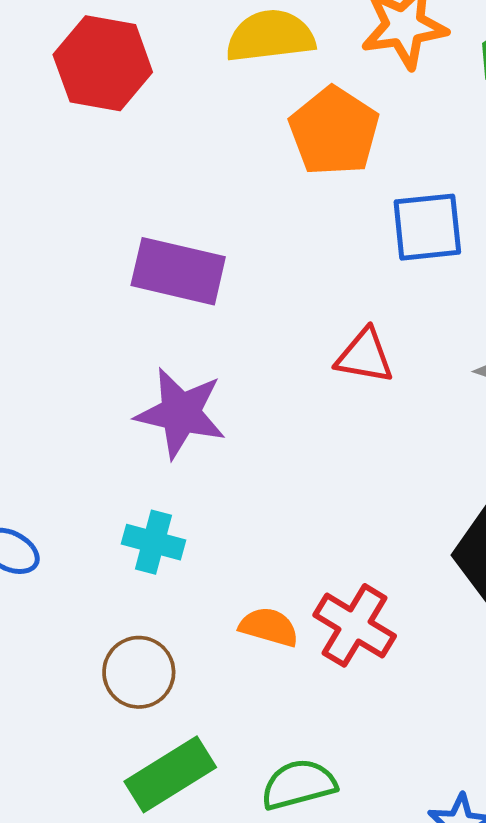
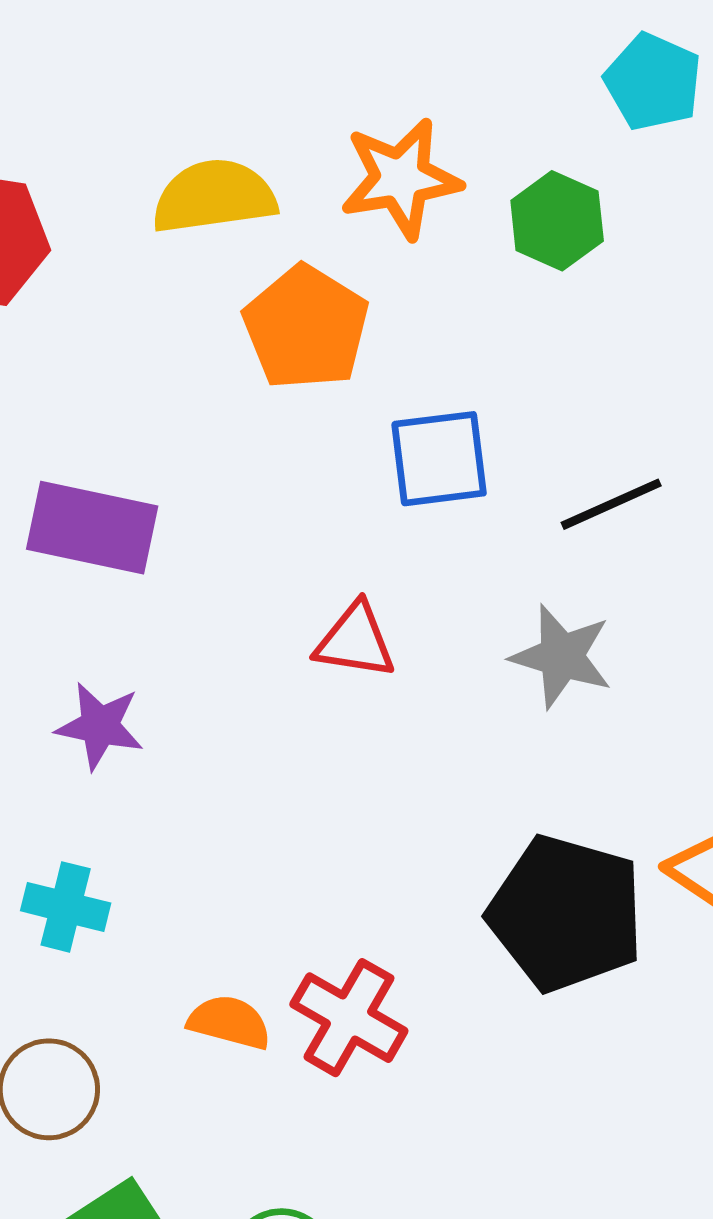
purple star: (181, 413) -> (100, 726), size x0.7

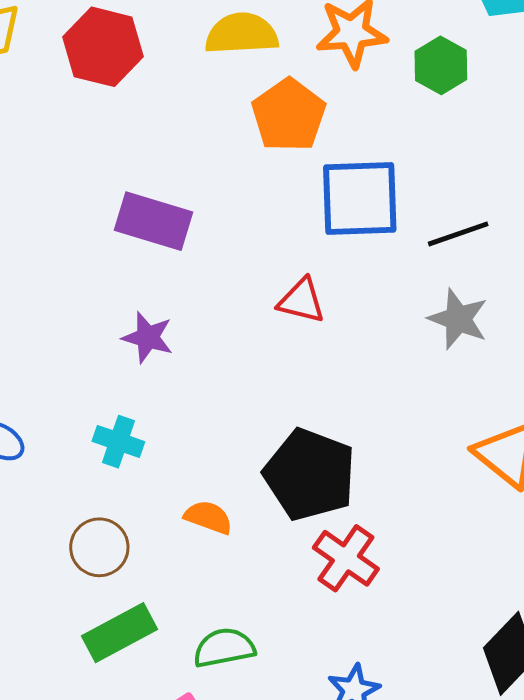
blue square: (439, 459) -> (360, 199), size x1.4
gray star: (562, 656) -> (458, 319), moved
black pentagon: (566, 913) -> (310, 475), moved
red cross: (349, 1018) -> (346, 558), moved

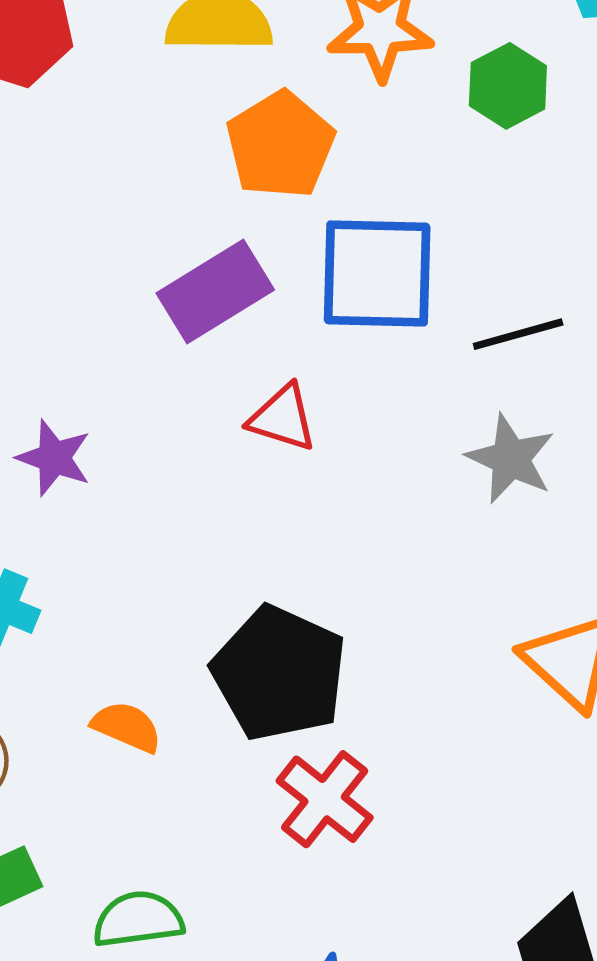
purple rectangle: (153, 221) -> (215, 292), moved, turned -52

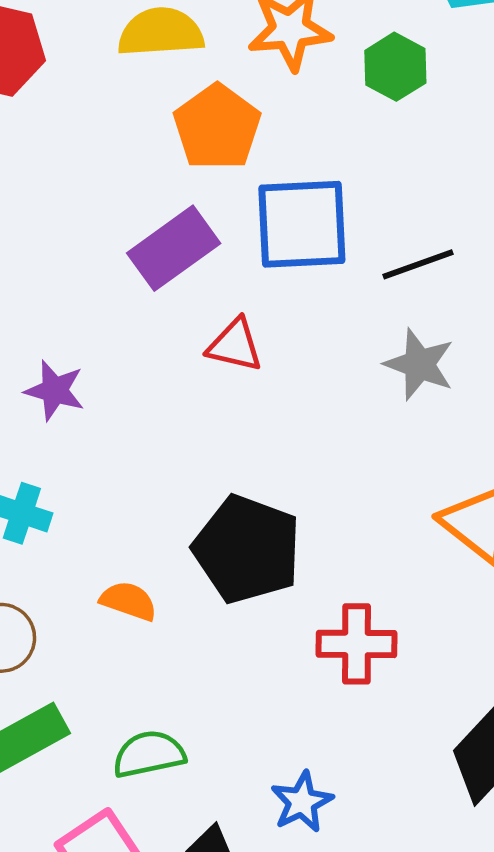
red cross: (325, 799) -> (357, 644), moved, turned -34

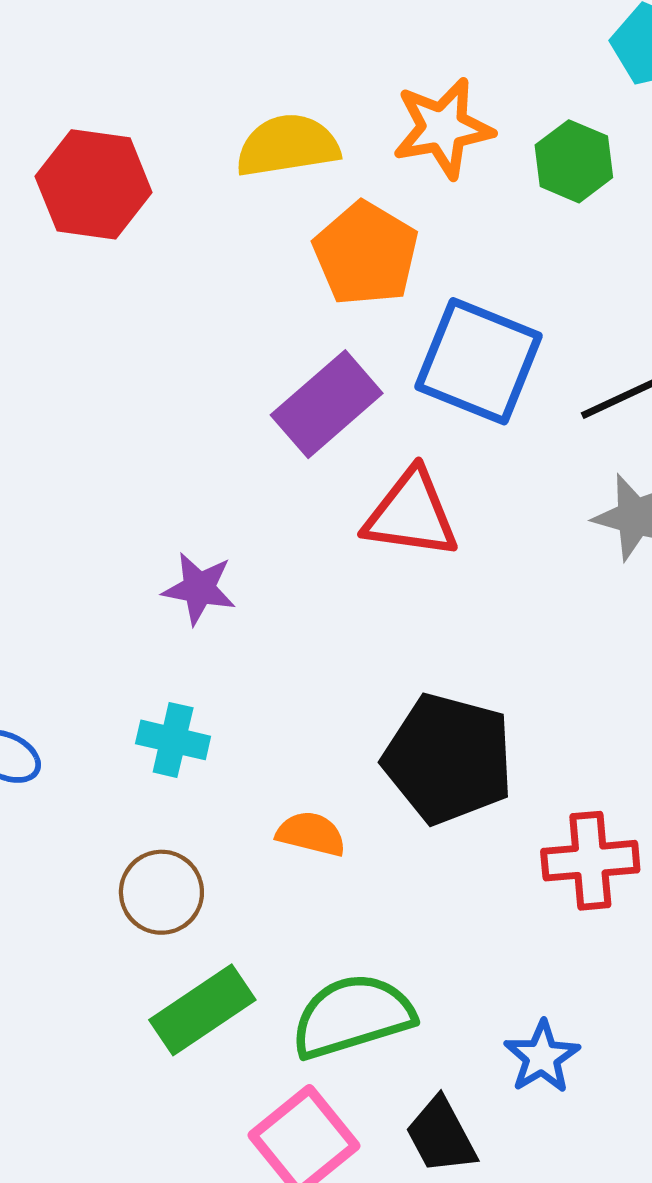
blue square: (302, 224) -> (479, 361), turned 30
red triangle: (235, 345) -> (411, 514), size x1.4
green semicircle: (149, 754) -> (352, 1016), size x1.4

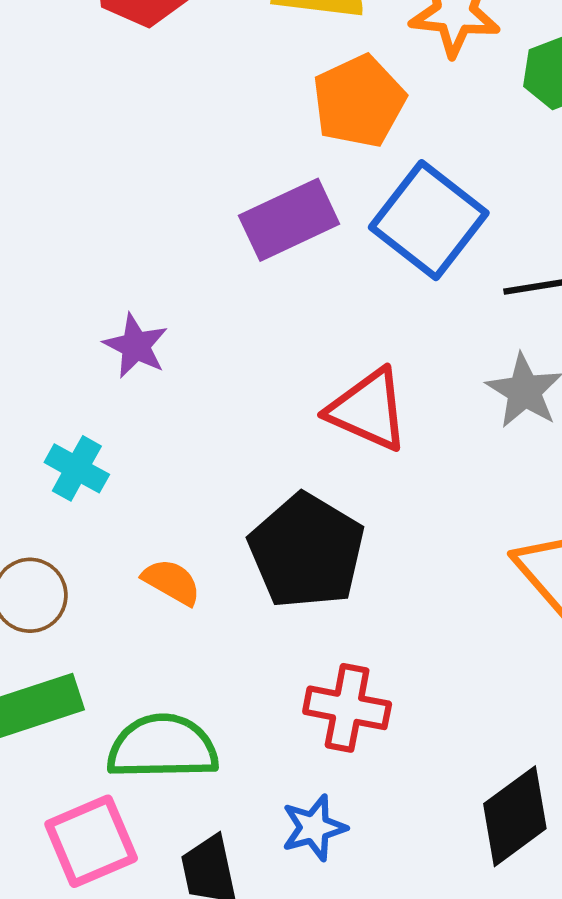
red triangle: (411, 514) -> (368, 410), moved
red cross: (590, 861) -> (347, 708), moved

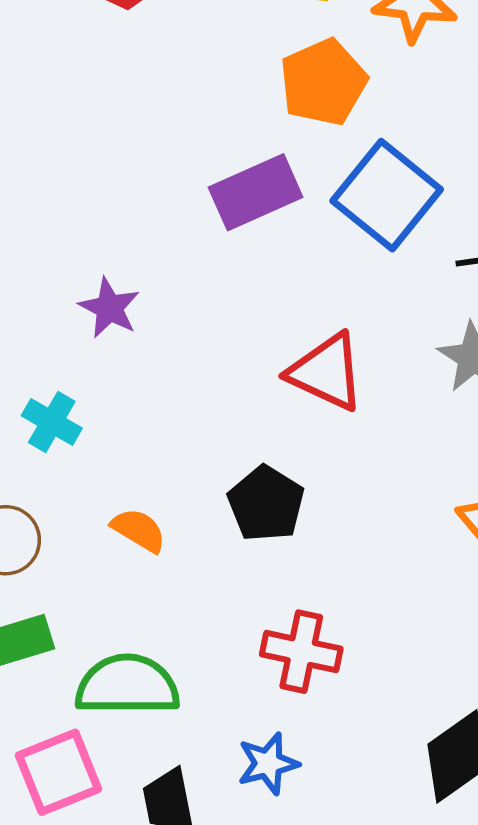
black pentagon: (307, 551) -> (266, 504), size x0.7

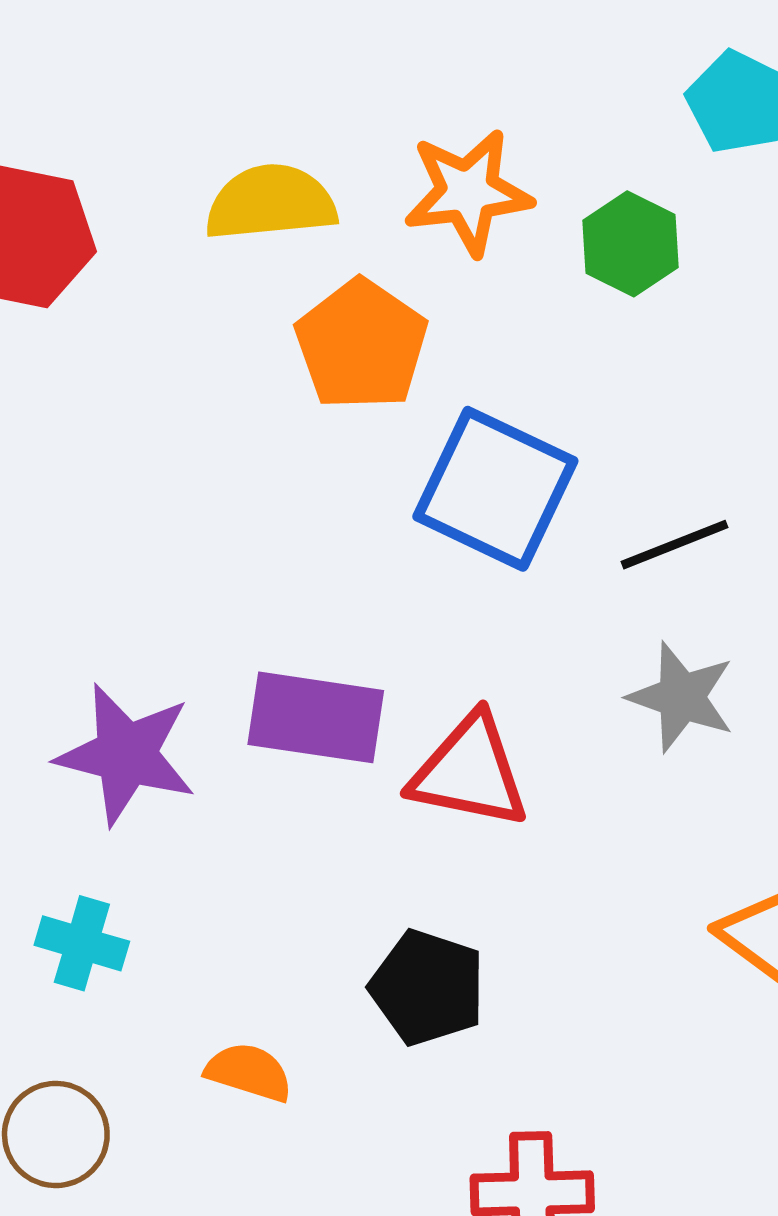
purple rectangle: (256, 192) -> (316, 717), moved, turned 46
purple star: (109, 308) -> (126, 754), size x1.5

